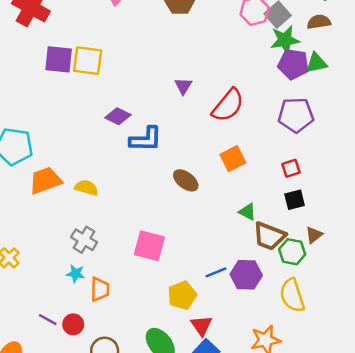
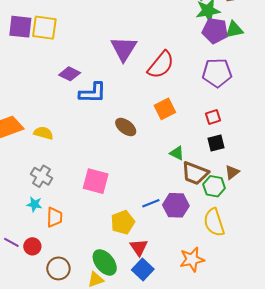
purple triangle: (183, 86) -> (124, 49), size x1.8

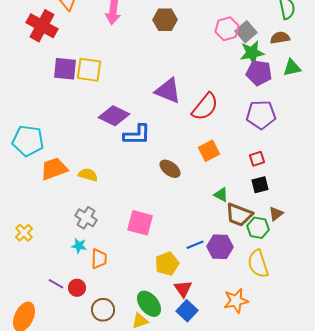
green triangle: (234, 30) -> (292, 68), moved
purple triangle: (124, 49) -> (168, 91), turned -40
purple diamond: (70, 74) -> (114, 116), size x1.4

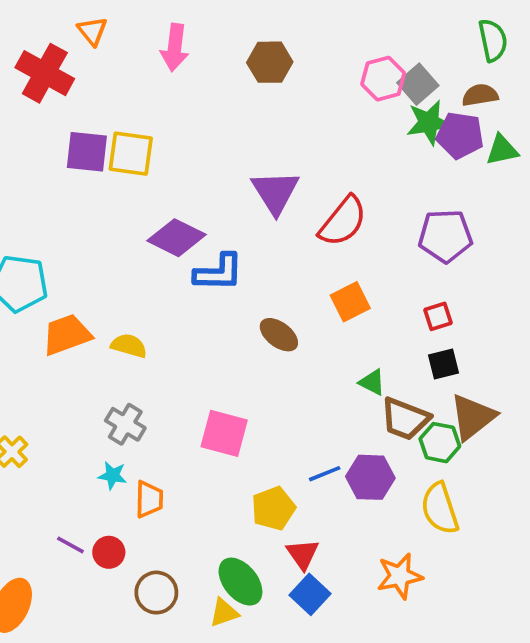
purple pentagon: (259, 73) -> (460, 135), moved
purple triangle: (168, 91) -> (275, 192), turned 36
brown triangle: (276, 214) -> (473, 417), size x1.8

